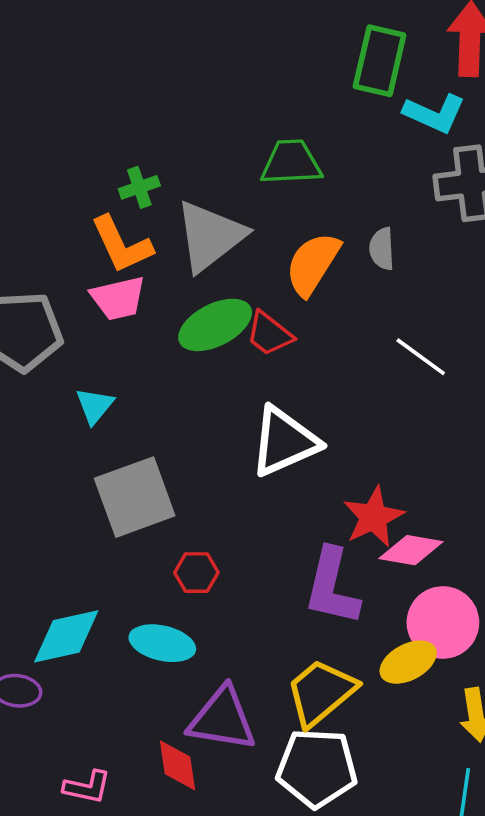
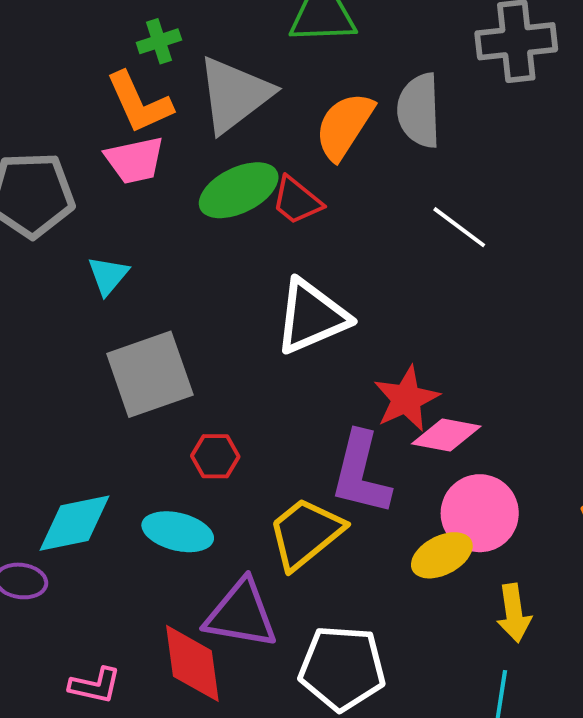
gray semicircle: (382, 249) -> (419, 111), size x1.6
yellow trapezoid: (321, 692) -> (306, 533), moved
red diamond: (177, 765) -> (192, 663), size x1.4

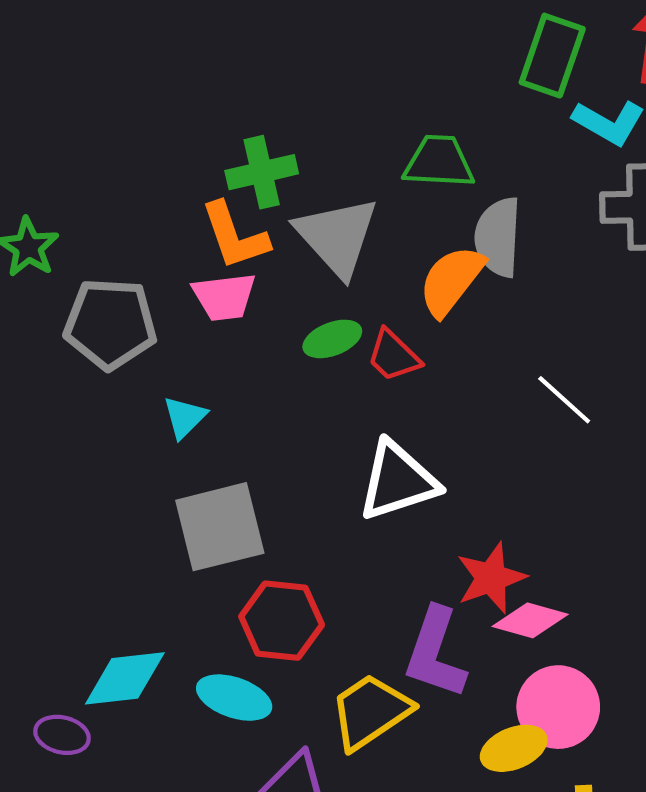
green cross: (159, 41) -> (262, 172), size x1.5
gray triangle: (234, 95) -> (337, 236), turned -40
gray semicircle: (419, 111) -> (498, 237), moved
green ellipse: (239, 190) -> (332, 339), size x0.7
red hexagon: (215, 456) -> (282, 621), size x1.6

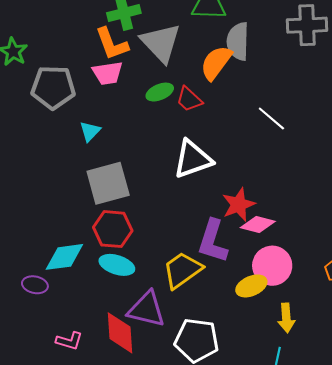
red hexagon: (282, 621) -> (113, 229), moved

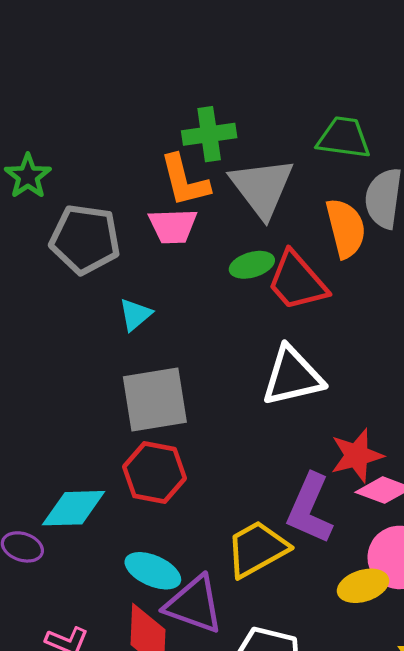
orange semicircle: (216, 63) -> (346, 228), turned 123
red trapezoid: (189, 99) -> (297, 281), size x1.5
cyan ellipse: (117, 265) -> (153, 571), moved

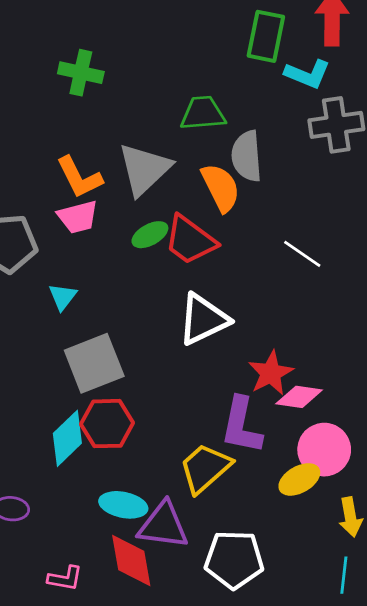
green cross: (209, 134) -> (81, 73), moved, turned 33
gray triangle: (262, 188) -> (144, 169), turned 36
cyan diamond: (73, 508) -> (67, 438), moved, turned -30

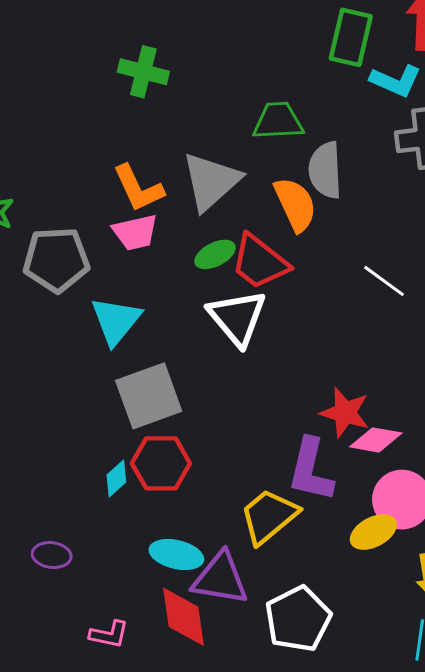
cyan triangle: (63, 297) -> (116, 321), size x1.6
white triangle: (203, 319) -> (237, 318), moved, turned -46
red star: (271, 373) -> (345, 413), turned -30
cyan diamond: (67, 438) -> (116, 479), size x0.6
white pentagon: (234, 560) -> (298, 619), turned -30

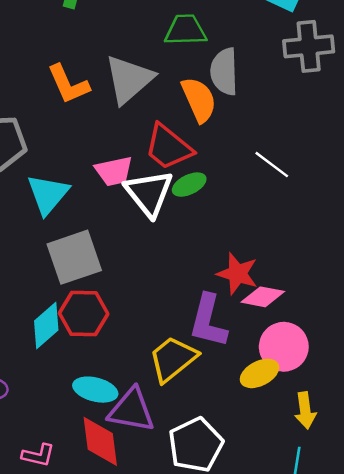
pink trapezoid: (135, 232) -> (114, 171), moved
green ellipse: (215, 254) -> (189, 185), moved
cyan diamond: (116, 479) -> (46, 326), size x1.5

